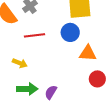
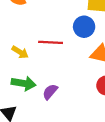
red line: (34, 35) -> (51, 42), moved

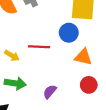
purple semicircle: (50, 92) -> (50, 92), moved

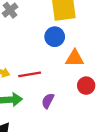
red line: (39, 47) -> (30, 74), moved

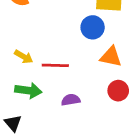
purple semicircle: (48, 101) -> (71, 100), turned 42

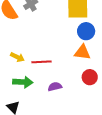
blue circle: (93, 27) -> (86, 31), moved

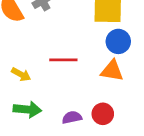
red line: (41, 62) -> (63, 60), moved
red circle: (90, 77) -> (103, 114), moved

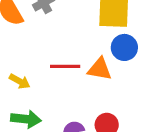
orange triangle: (112, 71) -> (100, 69), moved

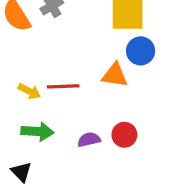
red line: (65, 66) -> (63, 86), moved

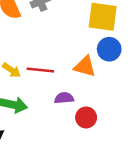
purple semicircle: (89, 140) -> (64, 98), moved

